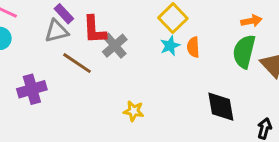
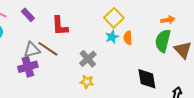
purple rectangle: (64, 14) -> (28, 15), moved
gray triangle: (57, 31) -> (32, 50), moved
gray cross: (115, 46) -> (88, 59), moved
purple cross: (32, 89) -> (28, 67), moved

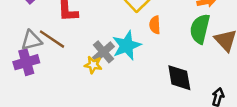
cyan star: (112, 37) -> (127, 45), moved, size x1.6
yellow star: (87, 82) -> (93, 65), moved

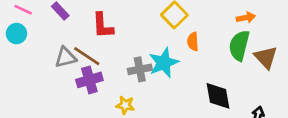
gray cross: (103, 52) -> (140, 69), turned 30
purple cross: (26, 62) -> (89, 80), moved
yellow star: (93, 65) -> (125, 105), moved

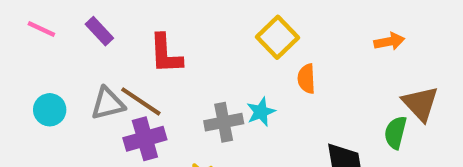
cyan circle: (16, 34) -> (50, 110), moved
green semicircle: (239, 45) -> (395, 133), moved, size x0.7
cyan star: (164, 63) -> (261, 112), size x0.6

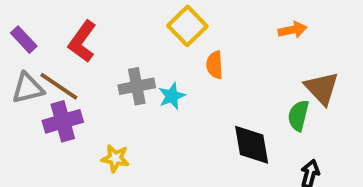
purple rectangle: (99, 31) -> (24, 40), moved
red L-shape: (166, 54) -> (82, 42), turned 39
gray cross: (224, 122) -> (137, 86), moved

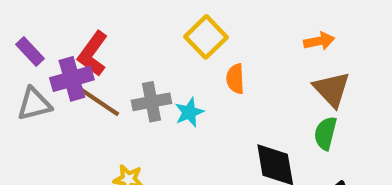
brown line: (59, 86) -> (99, 102), moved
brown triangle: (322, 88) -> (332, 89), moved
purple cross: (63, 121) -> (72, 79), moved

